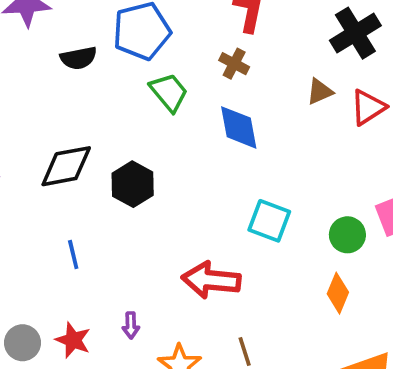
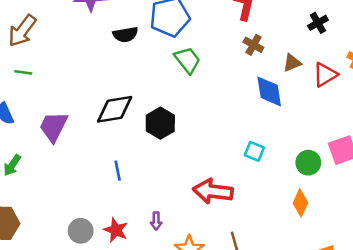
black cross: (355, 33) -> (318, 23), size x0.6
brown cross: (234, 64) -> (253, 45), moved
blue diamond: (239, 127) -> (269, 91), moved
cyan square: (269, 221) -> (254, 151), size x0.7

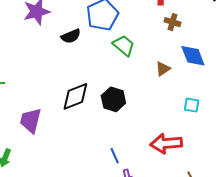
brown triangle: (292, 63) -> (163, 69), moved
blue line: (118, 171) -> (115, 156), moved

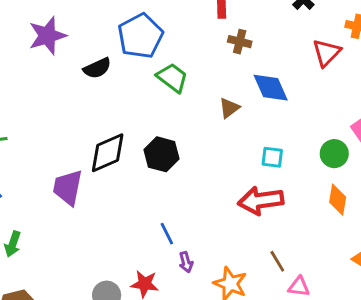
purple trapezoid: (31, 120) -> (68, 187), moved
red arrow: (166, 143) -> (261, 201), moved

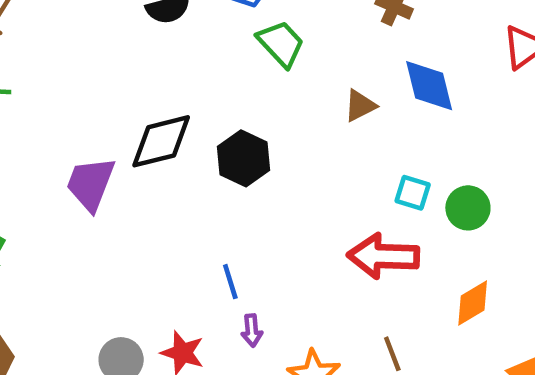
green circle: (334, 154) -> (468, 208), moved
orange diamond: (338, 200) -> (473, 303), moved, turned 40

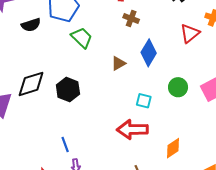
blue diamond: (429, 86) -> (149, 53), turned 48
green circle: (468, 208) -> (178, 87), moved

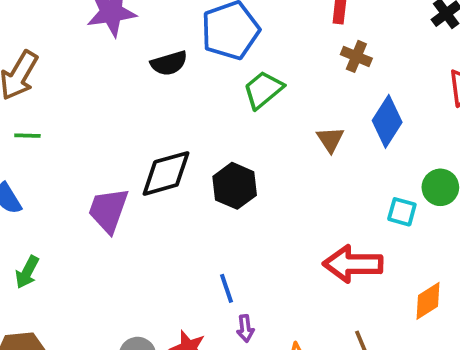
green trapezoid: (82, 38) -> (263, 90), turned -85
brown triangle: (118, 63) -> (330, 140), turned -35
cyan square: (144, 101) -> (402, 212), moved

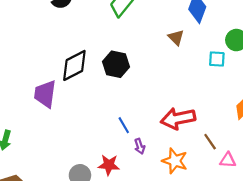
brown triangle: (330, 140) -> (176, 37), moved
red arrow: (353, 264) -> (178, 119), moved

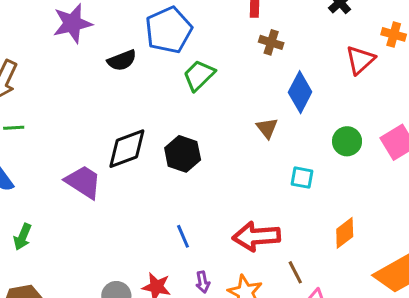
cyan square: (217, 59) -> (302, 178), moved
purple trapezoid: (45, 94) -> (83, 182), turned 108
purple arrow: (140, 146) -> (203, 282), moved

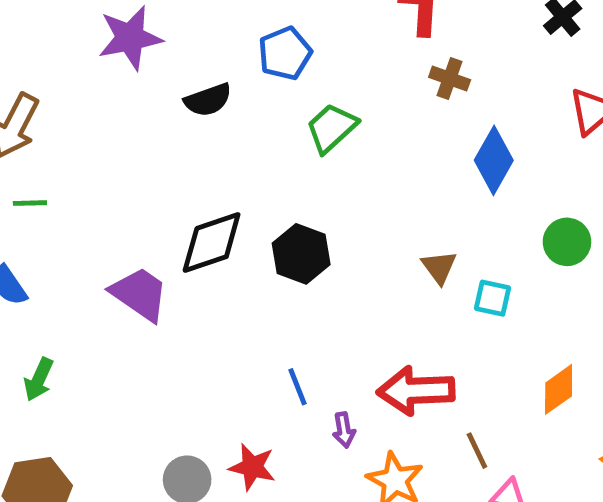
blue pentagon: (169, 30) -> (285, 53), size x0.7
brown triangle: (267, 128) -> (439, 267), moved
purple arrow: (203, 282) -> (344, 430), moved

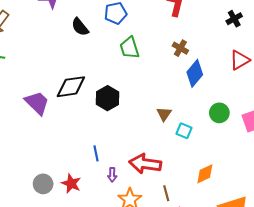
brown cross: (450, 79) -> (180, 48), moved
black semicircle: (208, 100) -> (80, 27), turned 60
green trapezoid: (331, 128) -> (129, 48), turned -75

